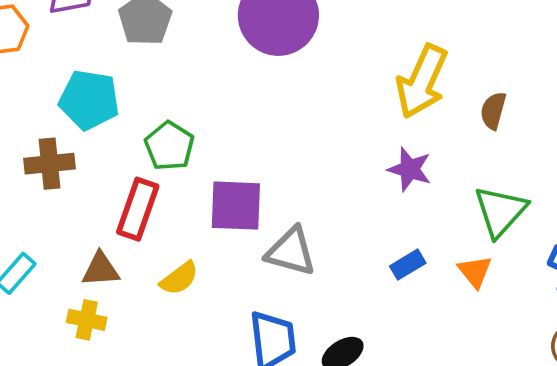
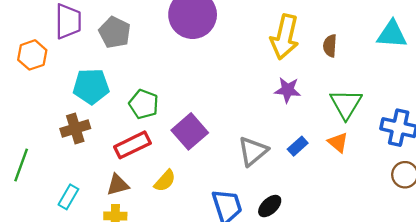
purple square: (236, 206) -> (190, 131), turned -32
red rectangle: (138, 209) -> (132, 145), turned 56
gray triangle: (291, 251) -> (253, 151), moved, turned -44

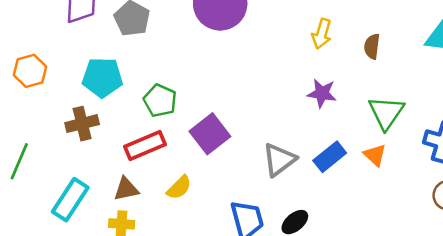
yellow arrow: (285, 37) -> (322, 34), size x0.6
orange hexagon: (32, 55) -> (30, 71), moved
blue rectangle: (298, 146) -> (330, 157), size x1.4
cyan rectangle: (68, 197) -> (70, 200), size x1.5

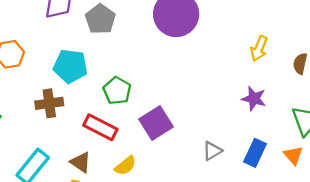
red rectangle: (145, 145) -> (100, 127), turned 44
blue rectangle: (330, 157) -> (255, 153), turned -32
gray triangle: (279, 160) -> (212, 151), size x0.7
brown triangle: (126, 189) -> (81, 162), turned 40

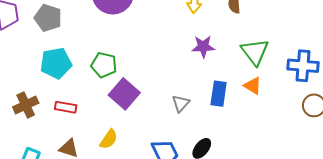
cyan pentagon: (70, 66) -> (56, 63), moved
green pentagon: (117, 91) -> (104, 65), moved
red rectangle: (100, 127) -> (66, 107), moved, size x0.7

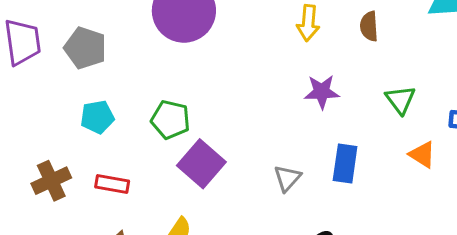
green triangle: (255, 52) -> (400, 100), size x0.7
cyan pentagon: (56, 63) -> (97, 117), size x0.7
orange triangle: (253, 86) -> (422, 155), moved

